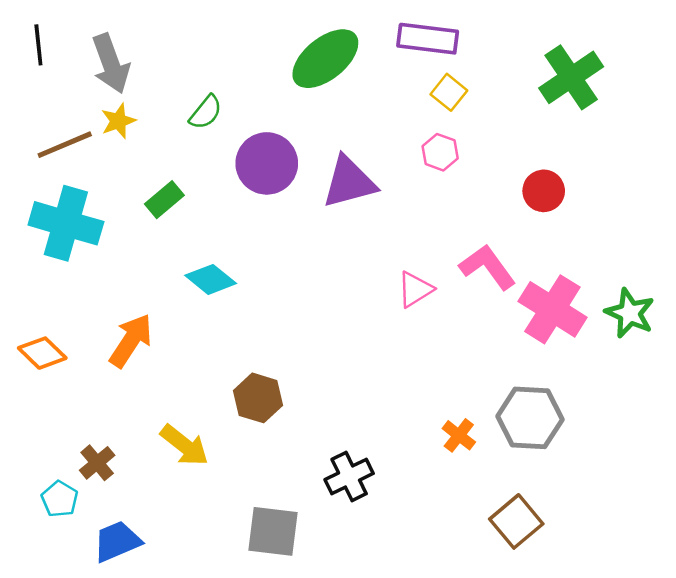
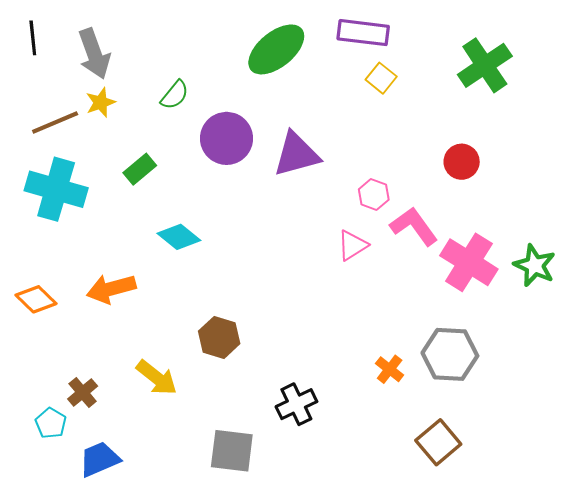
pink hexagon: (440, 152) -> (374, 195), moved
orange arrow: (131, 341) -> (111, 289), turned -138

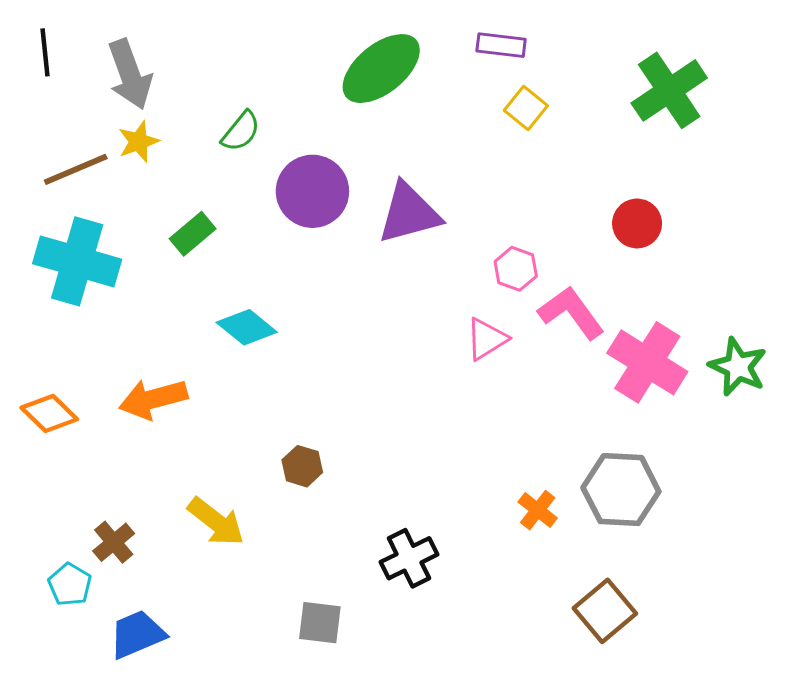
purple rectangle: (363, 33) -> (501, 45), size x0.7
brown hexagon: (219, 337) -> (302, 466), size x0.7
gray square: (232, 451) -> (320, 623), size x0.7

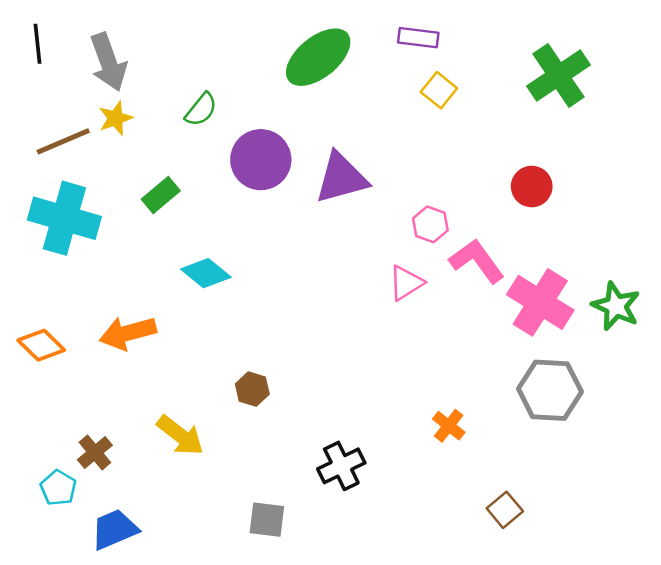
gray hexagon: (621, 490) -> (550, 390), moved
brown square: (605, 611) -> (505, 510), size x0.7

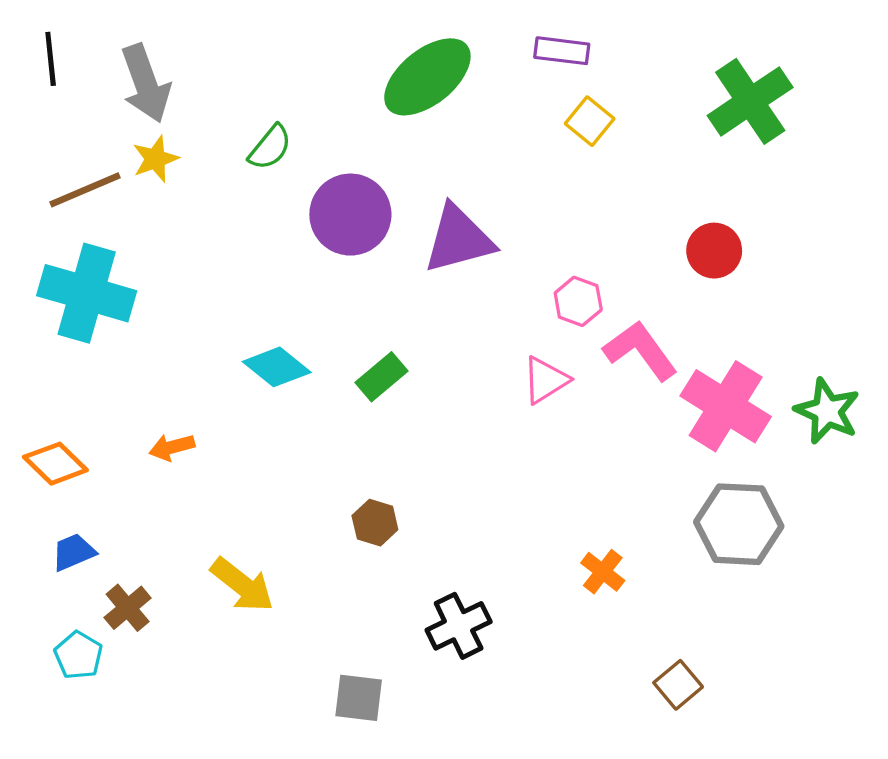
green rectangle: (161, 195) -> (382, 377), moved
orange arrow: (128, 333) -> (172, 447), size x0.6
brown hexagon: (252, 389) -> (375, 523), moved
blue trapezoid: (114, 529) -> (74, 552), moved, size x0.7

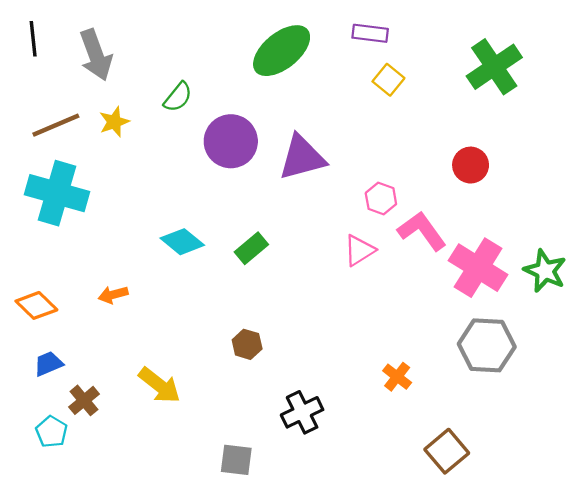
yellow star: (155, 159) -> (114, 122), moved
brown square: (678, 685) -> (447, 451), size x1.4

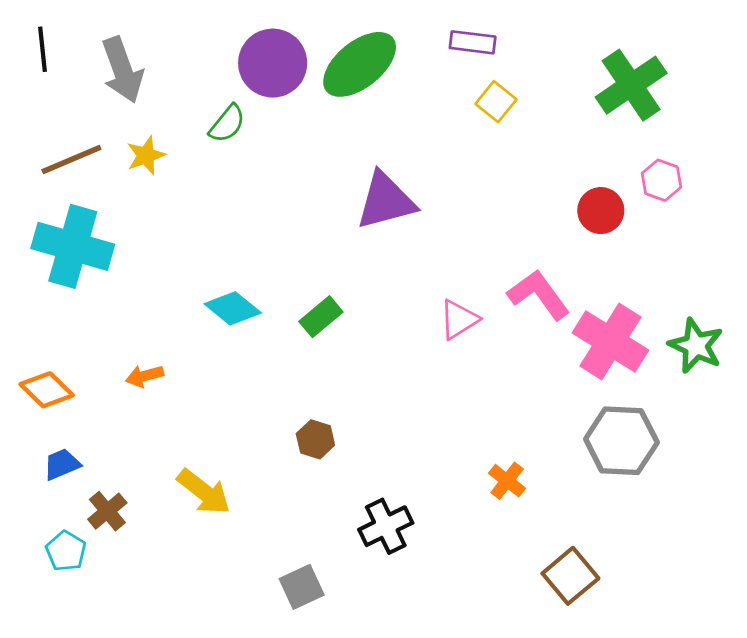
purple circle: (231, 141) -> (273, 63), moved
pink hexagon: (381, 199) -> (661, 180), moved
gray square: (236, 460) -> (302, 587), turned -32

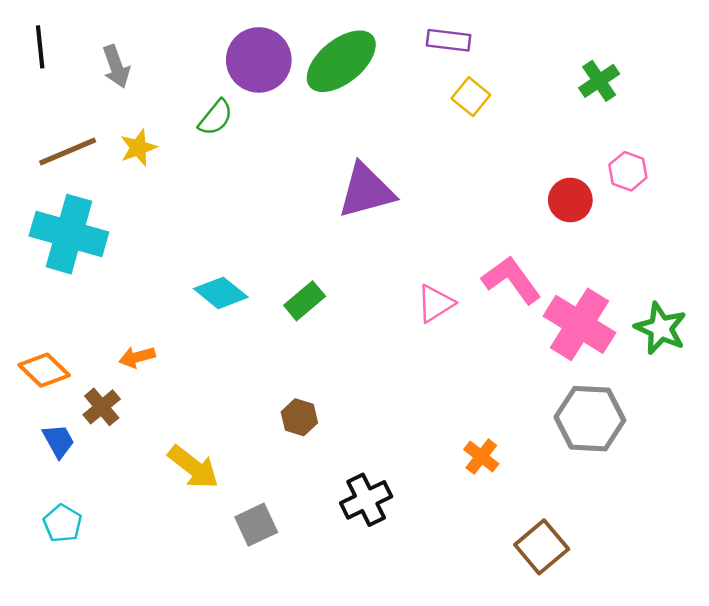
gray arrow: (122, 70) -> (116, 66), size x0.7
green cross: (631, 85) -> (599, 81), size x0.6
blue trapezoid: (62, 464) -> (59, 441), turned 84
brown cross: (107, 511) -> (102, 407), moved
gray square: (302, 587) -> (256, 525), moved

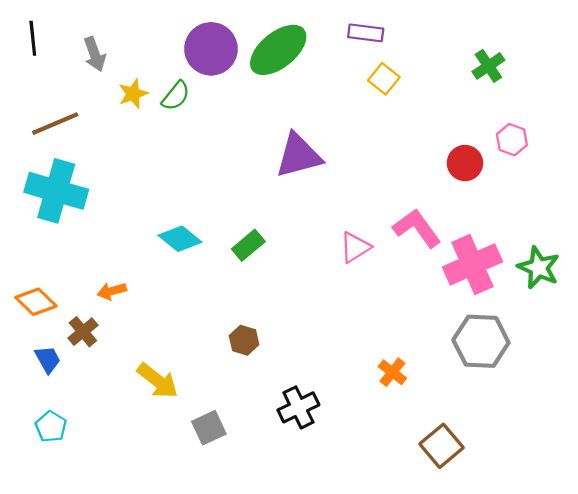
yellow star: (138, 148) -> (133, 94), moved
pink cross: (579, 324) -> (472, 264), turned 34

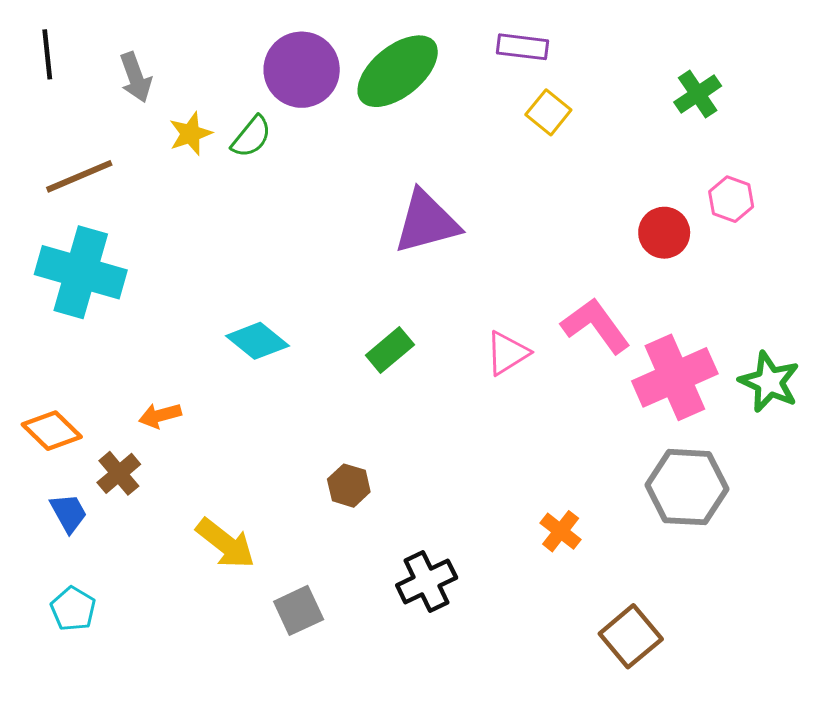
green rectangle: (248, 245) -> (390, 350), moved

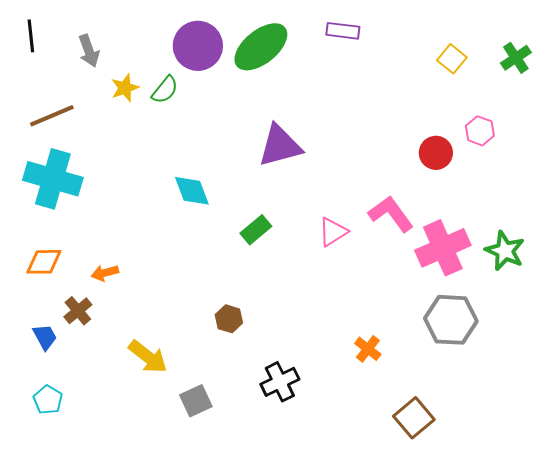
green cross: (698, 94) -> (516, 58), moved
yellow square: (548, 112) -> (452, 59), moved
cyan diamond: (257, 341) -> (192, 191), moved, turned 30
orange diamond: (52, 431) -> (44, 262), moved, turned -45

